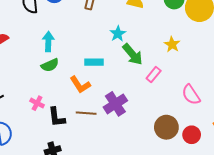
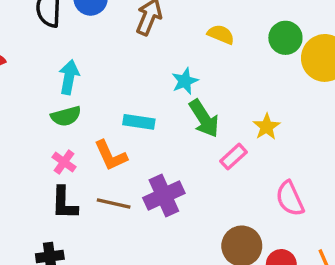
yellow star: (172, 44) -> (267, 127), moved
pink cross: (37, 103) -> (64, 162), moved

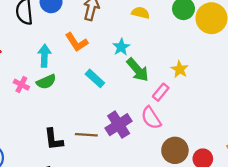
cyan rectangle: (139, 122) -> (95, 78), turned 42
orange L-shape: (111, 155) -> (77, 42), moved
pink cross: (64, 162) -> (21, 85), moved
pink semicircle: (290, 199) -> (151, 118), moved

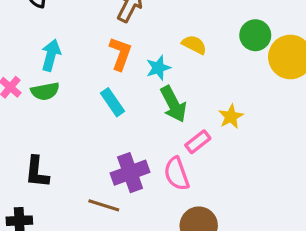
yellow semicircle: (141, 13) -> (194, 45), moved
orange L-shape: (77, 42) -> (120, 54), moved, turned -140
brown line: (86, 135) -> (104, 205), moved

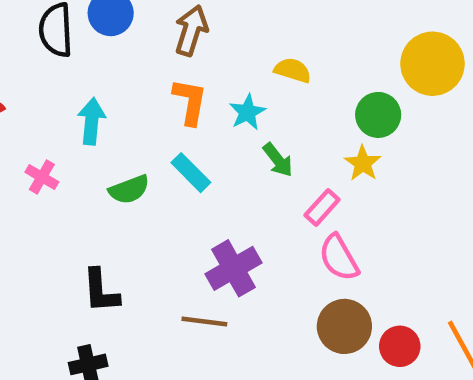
green circle: (255, 35) -> (378, 115), moved
green semicircle: (45, 91) -> (129, 190), moved
green arrow: (173, 104) -> (278, 160), size x0.7
pink semicircle: (177, 174) -> (339, 258), moved

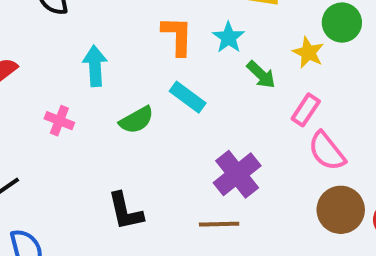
yellow star: (363, 163) -> (308, 53), moved

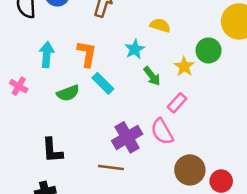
orange L-shape: (177, 36) -> (87, 54), moved
pink semicircle: (327, 151) -> (162, 132), moved

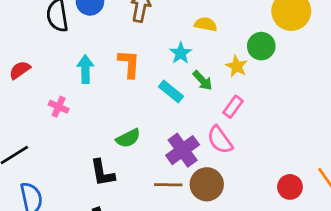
cyan rectangle: (103, 83) -> (171, 91), moved
green semicircle: (68, 93) -> (128, 138), moved
brown circle: (190, 170) -> (207, 184), moved

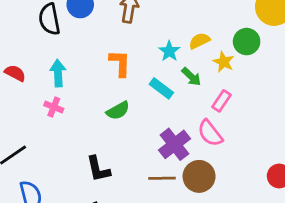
yellow semicircle: (206, 24) -> (199, 41), moved, turned -35
cyan arrow: (85, 69) -> (58, 73), moved
red semicircle: (20, 70) -> (15, 73), turned 65
green semicircle: (128, 138) -> (118, 111), moved

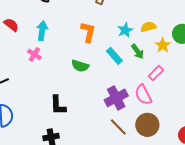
green semicircle: (118, 111) -> (80, 66), turned 36
brown circle: (199, 176) -> (147, 125), moved
brown line: (162, 178) -> (118, 127), moved, turned 36

